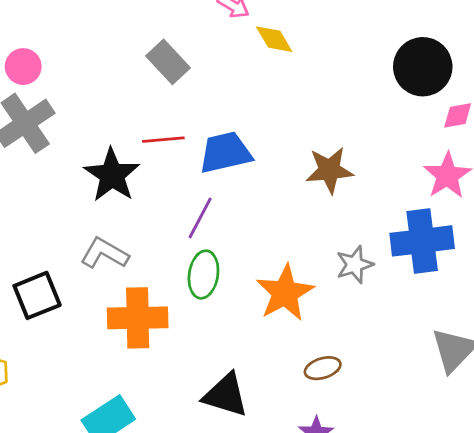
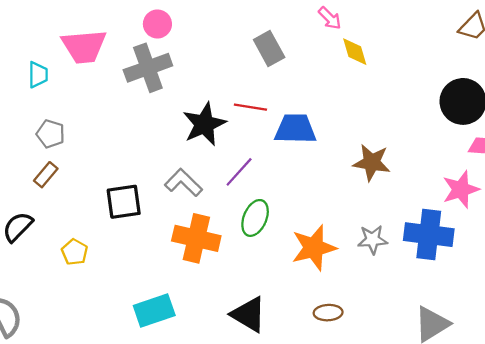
purple line: (200, 218) -> (239, 172), moved

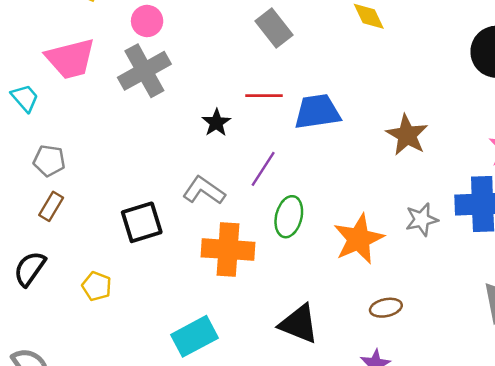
cyan trapezoid: (38, 75) -> (25, 98), turned -32
black star: (204, 124) -> (216, 123), size x0.6
brown star: (372, 162) -> (407, 135), turned 30

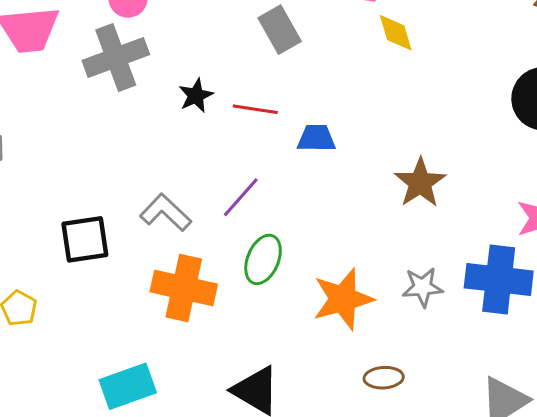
blue trapezoid: (317, 112) -> (316, 138), size x0.7
black star: (216, 123) -> (196, 96), moved
brown ellipse: (386, 308) -> (384, 378), moved

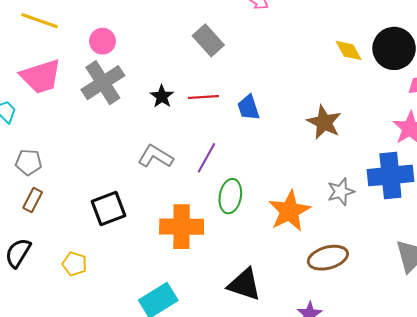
yellow diamond: (396, 33) -> (349, 50), moved
blue trapezoid: (316, 138) -> (248, 108), turned -96
gray L-shape: (166, 212) -> (155, 156), moved
brown ellipse: (384, 378) -> (328, 258), size x1.5

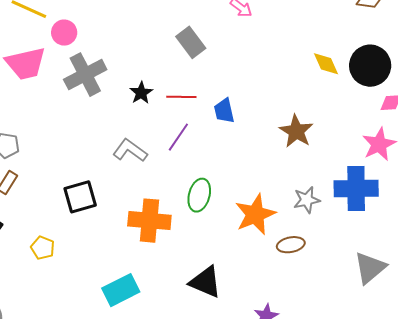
pink circle: (102, 41) -> (64, 33), moved
purple line: (206, 158) -> (178, 137), moved
brown ellipse: (328, 258) -> (291, 245), moved, size x0.7

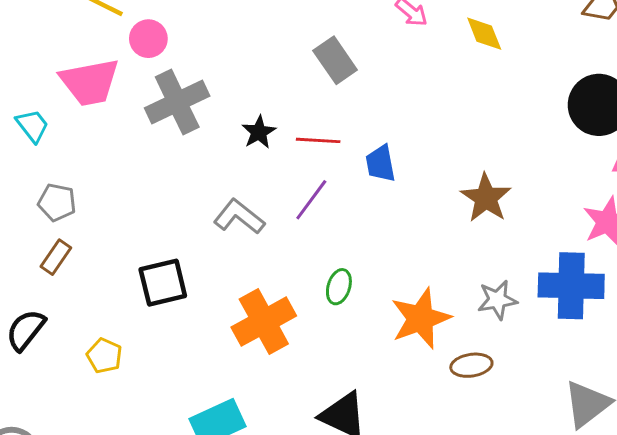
yellow diamond: (326, 64) -> (484, 34), moved
green ellipse: (199, 195) -> (339, 287), size x0.7
orange cross: (149, 221) -> (264, 322), turned -36

